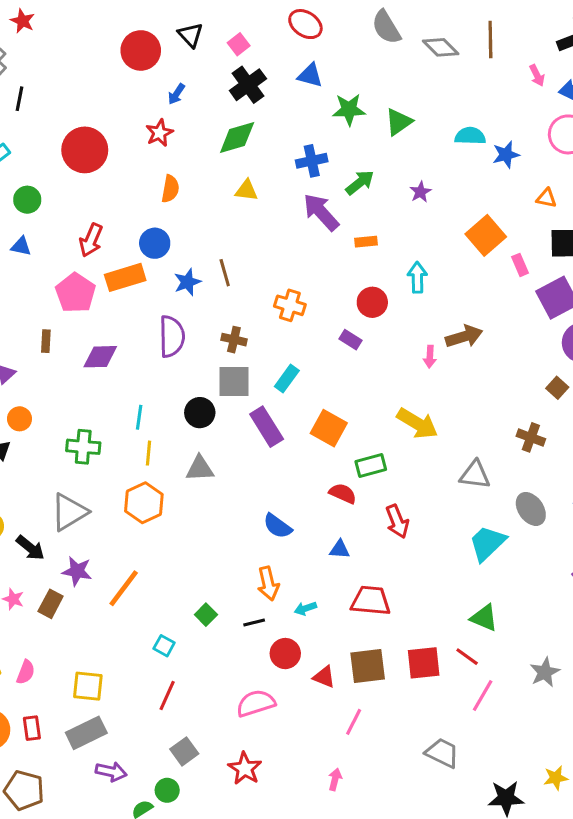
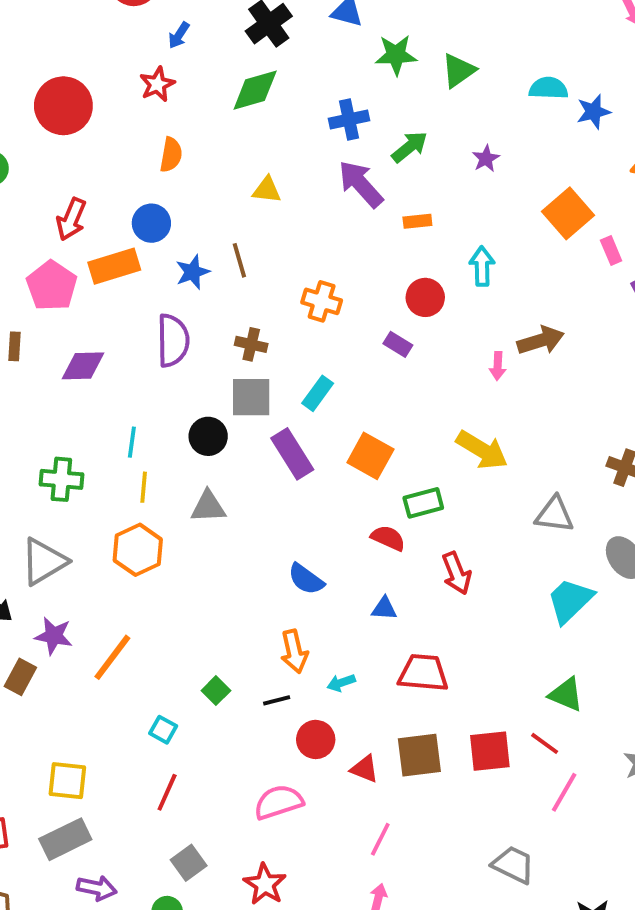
yellow triangle: (246, 190) -> (267, 190), moved
pink line: (354, 722) -> (380, 839), moved

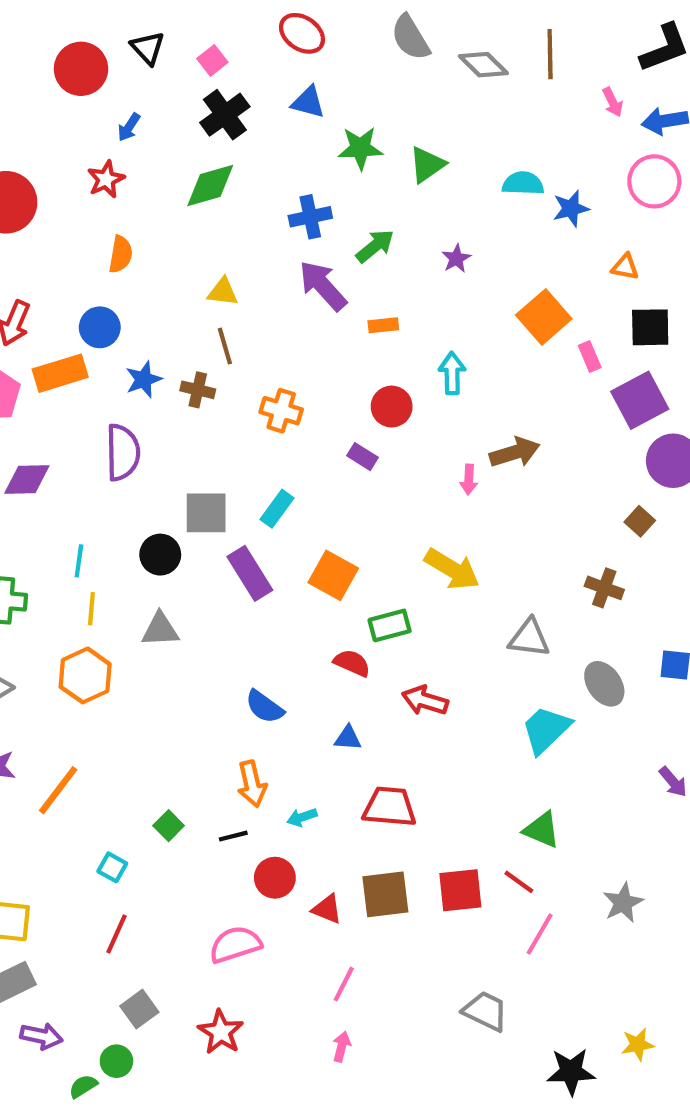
brown line: (239, 260) -> (225, 346), moved
brown cross: (251, 344) -> (198, 390), moved
red arrow: (457, 573) -> (425, 700), turned 129

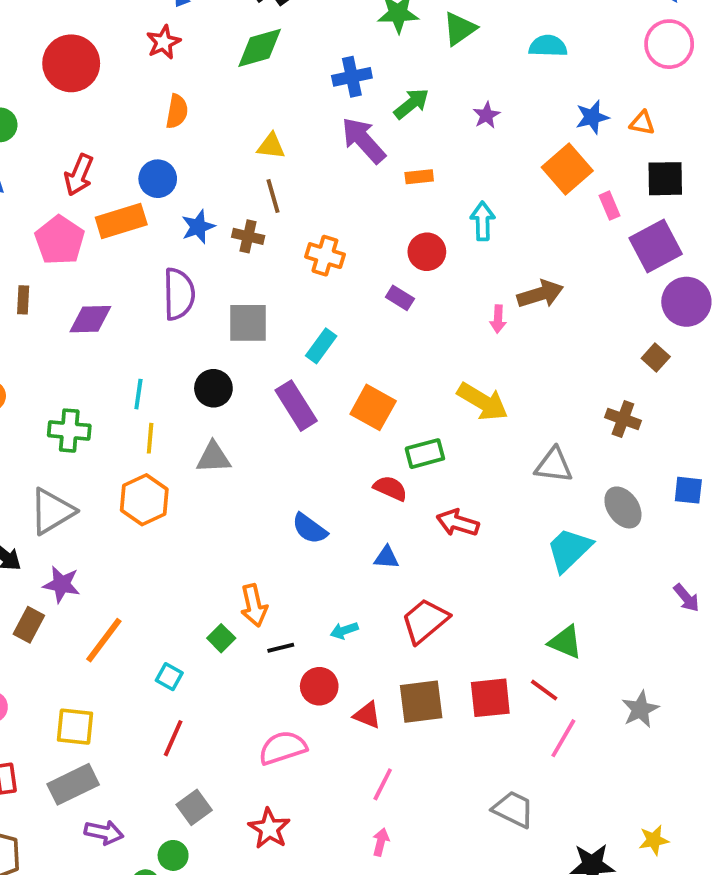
blue star: (571, 208) -> (592, 117), moved
gray square: (206, 513) -> (248, 323), moved
orange arrow: (252, 784) -> (254, 605), moved
orange line: (58, 790) -> (104, 640), moved
red trapezoid: (390, 807) -> (425, 621), turned -45

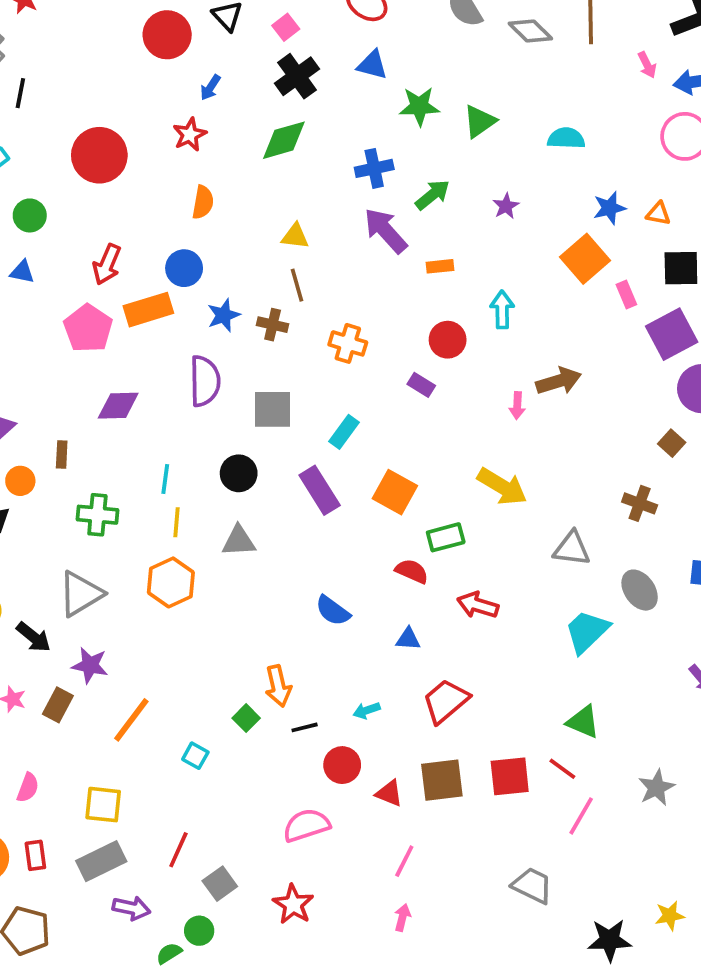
brown rectangle: (23, 300) -> (62, 454), moved
red line: (173, 738) -> (178, 850), moved

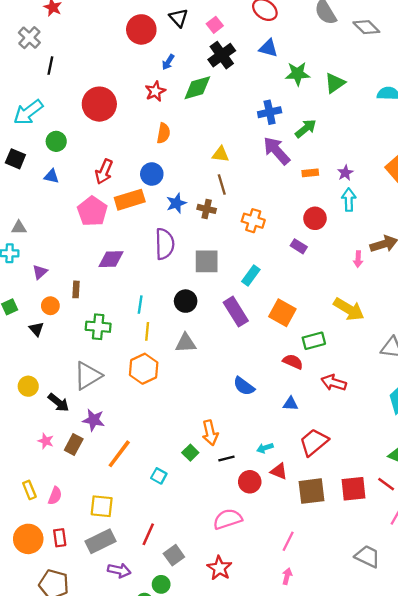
green diamond: (284, 140) -> (197, 88), moved
purple star: (506, 206) -> (345, 173), moved
red triangle: (389, 793) -> (279, 471), moved

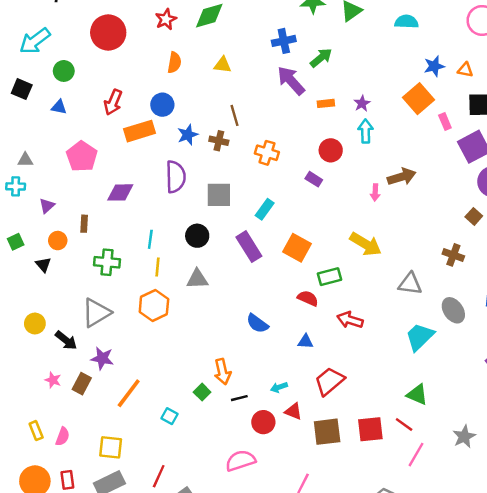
yellow triangle: (221, 154) -> (222, 65), moved
pink pentagon: (92, 211) -> (82, 156), moved

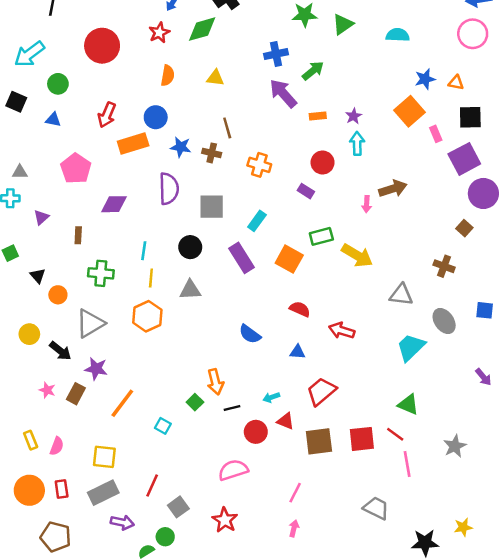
blue star: (188, 135) -> (181, 147), turned 30
orange circle: (58, 241) -> (58, 295), moved
green rectangle: (329, 277) -> (321, 236), moved
pink line: (416, 455) -> (407, 464), turned -40

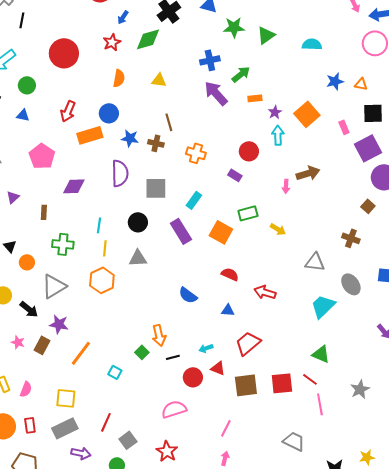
orange square: (410, 111) -> (307, 114), moved
orange rectangle: (318, 116) -> (255, 98), moved
yellow arrow: (357, 255) -> (278, 229), size x0.6

